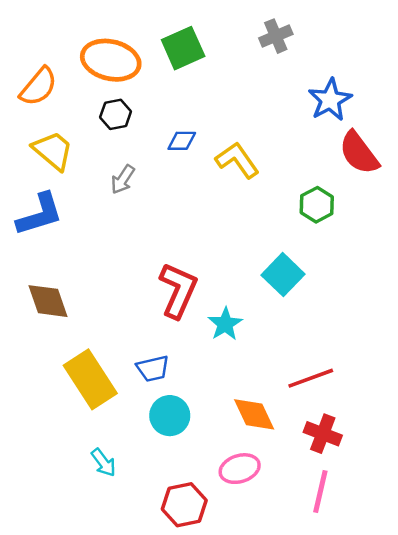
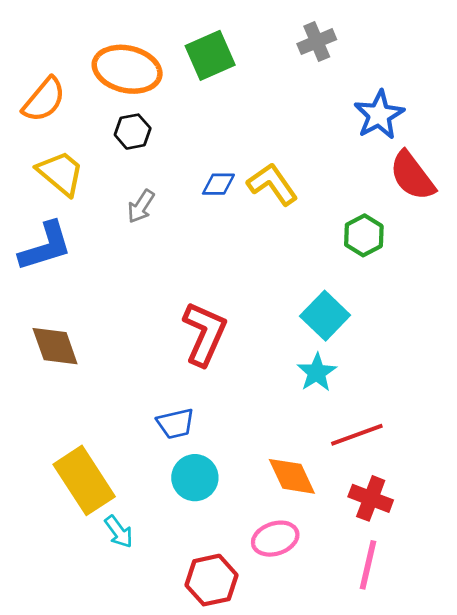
blue diamond: (182, 141) -> (218, 184), moved
cyan star: (225, 324) -> (317, 372), moved
yellow rectangle: (90, 379) -> (84, 480), moved

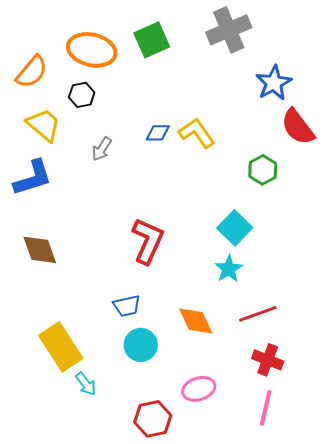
gray cross: (317, 42) -> (229, 30), size x1.6
black hexagon: (133, 132) -> (82, 95), moved
orange diamond: (292, 476) -> (196, 321), moved

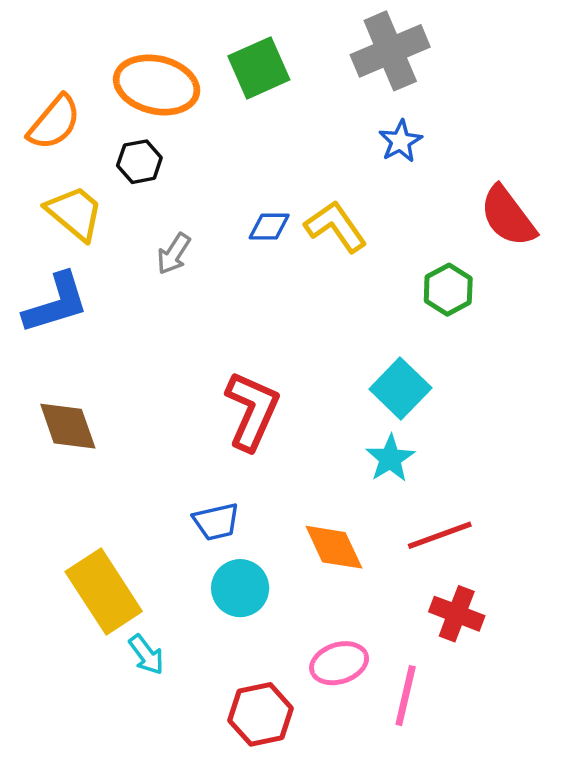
blue star: (274, 83) -> (400, 141), moved, size x0.7
pink line: (266, 408) -> (406, 696), moved

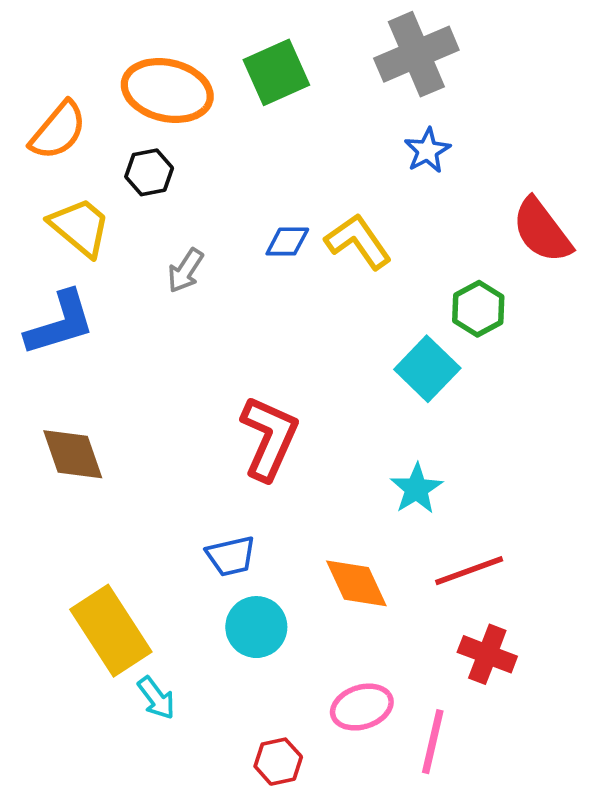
cyan square: (400, 389) -> (427, 369), moved
red hexagon: (261, 714) -> (278, 762), size x0.7

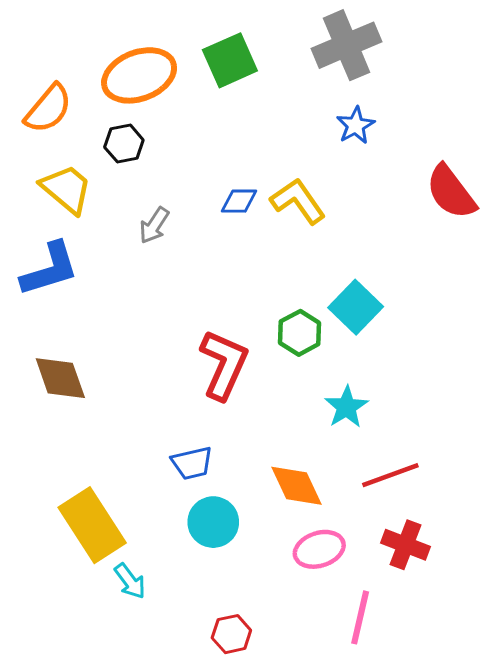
orange ellipse: (167, 91) -> (139, 75), turned -34
green hexagon: (478, 309) -> (300, 333), moved
pink ellipse: (362, 707) -> (319, 549), moved

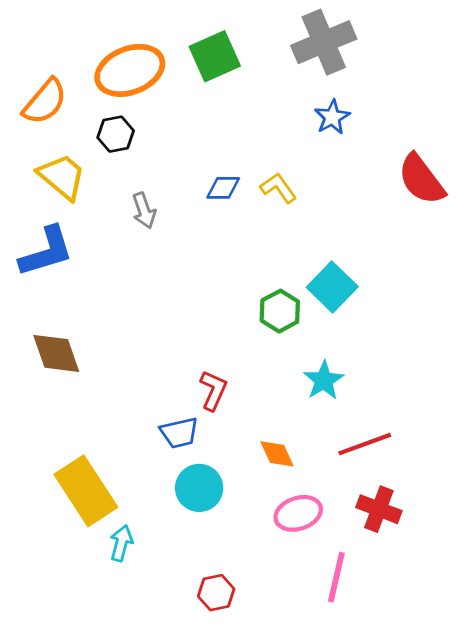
yellow L-shape: (298, 201) -> (278, 188), size x0.7
gray arrow: (154, 225) -> (144, 211), turned -52
red L-shape: (224, 365) -> (213, 390), moved, size x0.6
orange diamond: (297, 486) -> (277, 454), size x0.7
cyan arrow: (130, 581) -> (121, 543), turned -128

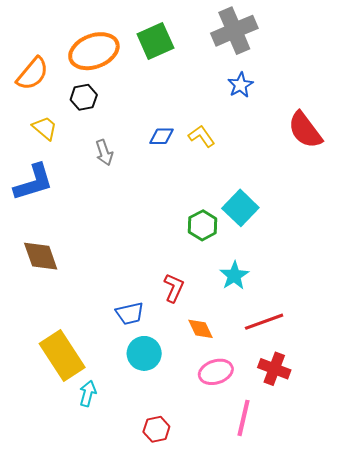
yellow trapezoid: (62, 177) -> (45, 128), size x0.7
red L-shape: (213, 390) -> (174, 288), moved

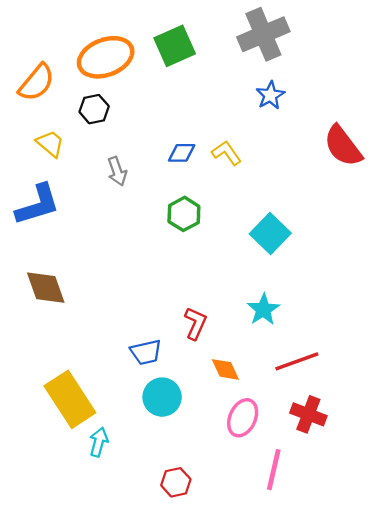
green hexagon: (203, 225) -> (184, 214), moved
pink ellipse: (216, 372) -> (243, 418), turned -48

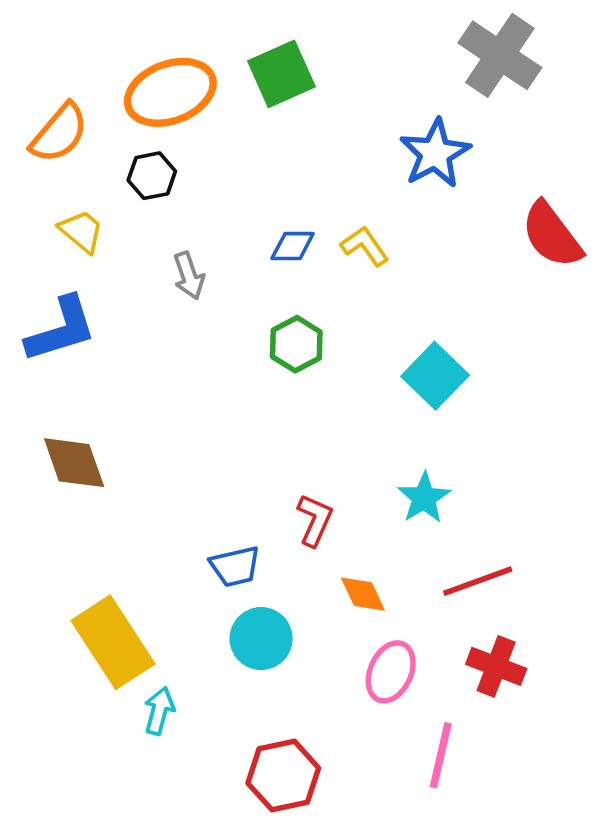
gray cross: (263, 34) -> (500, 55), moved, turned -33
blue star: (270, 95) -> (435, 153), size x1.5
red hexagon: (176, 482) -> (283, 776), size x1.5

